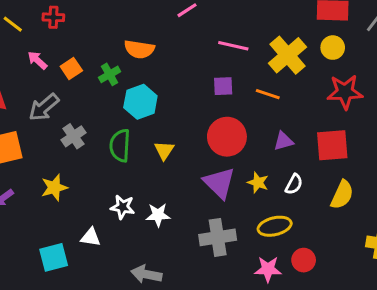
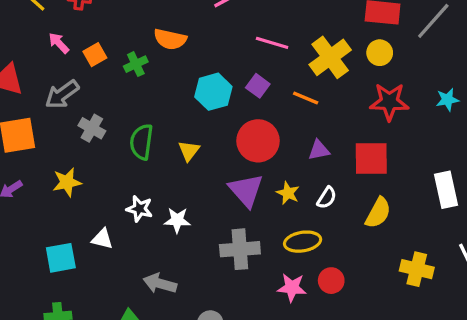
purple square: (223, 86) -> (258, 86), turned 35
cyan hexagon: (140, 102) -> (213, 92), moved
gray cross: (73, 136) -> (92, 128), turned -30

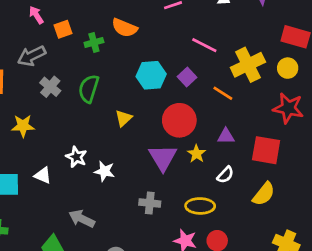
green semicircle: (141, 142) -> (89, 89), moved
yellow star: (288, 193) -> (196, 154), moved
gray cross: (240, 249) -> (150, 203), size x0.7

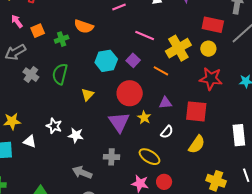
yellow star: (23, 126) -> (12, 121), moved
yellow ellipse: (200, 206) -> (149, 157), turned 35
gray arrow: (82, 219) -> (82, 172), moved

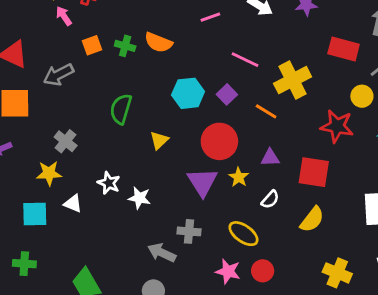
pink arrow: (17, 21) -> (64, 16), moved
green cross: (62, 39) -> (125, 46), moved, turned 32
yellow circle: (208, 49) -> (362, 96), moved
gray cross: (31, 75) -> (66, 141), moved
gray arrow: (82, 172) -> (162, 253), moved

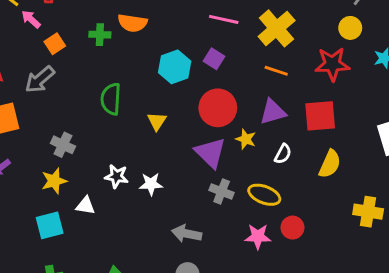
orange square: (92, 45) -> (55, 44), moved
orange line: (266, 111) -> (276, 71), moved
purple triangle: (270, 158) -> (273, 112), size x1.4
gray cross: (189, 231) -> (222, 191), moved, turned 30

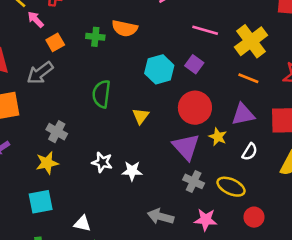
white triangle: (85, 206) -> (82, 224), moved
pink star: (258, 236) -> (206, 220), moved

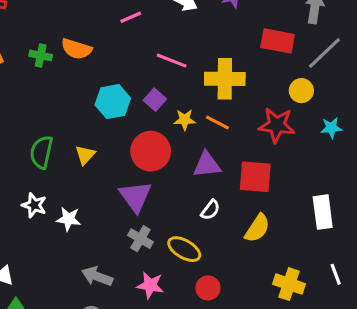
yellow cross: (251, 41) -> (225, 79), turned 32
green semicircle: (101, 94) -> (41, 152), moved
yellow star: (218, 137) -> (185, 120), moved, turned -30

